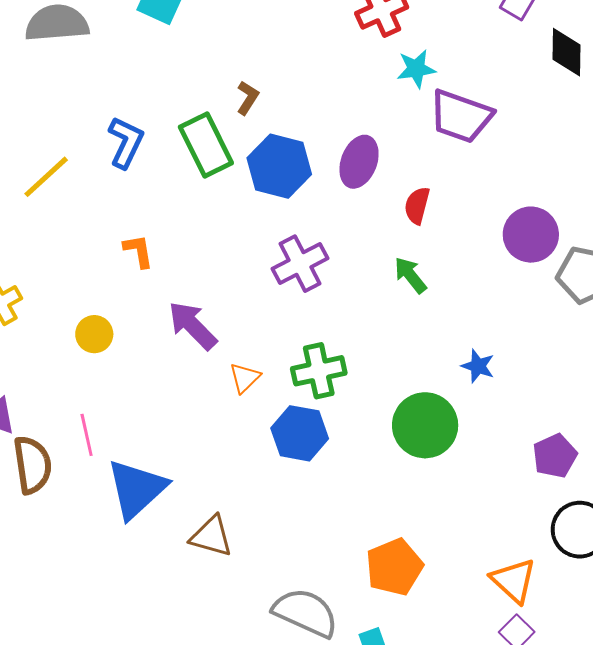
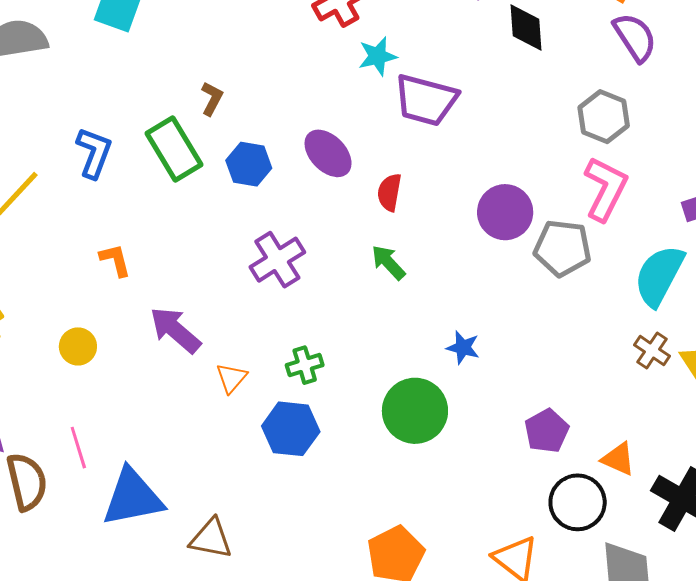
purple ellipse: (359, 162) -> (328, 153), turned -60
blue hexagon: (279, 166) -> (249, 164), size x0.7
green cross: (319, 371) -> (305, 365), size x0.7
blue triangle: (137, 489) -> (133, 497), turned 36

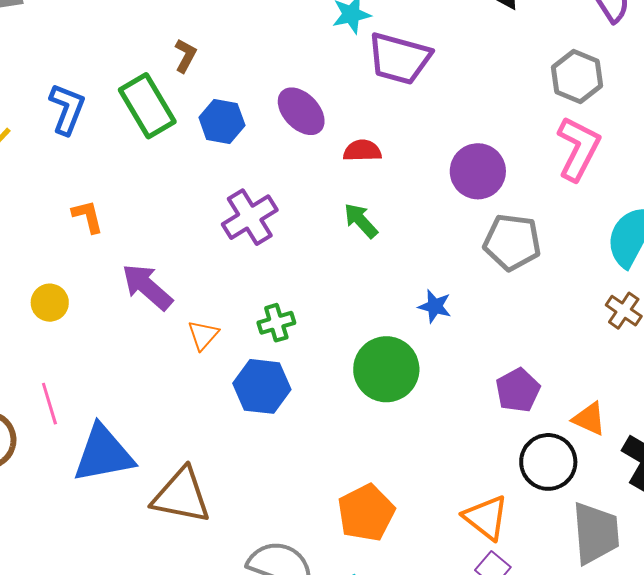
red semicircle: (389, 192) -> (362, 151), turned 78
gray pentagon: (563, 248) -> (512, 242), moved
brown triangle: (211, 539) -> (181, 496), size x1.4

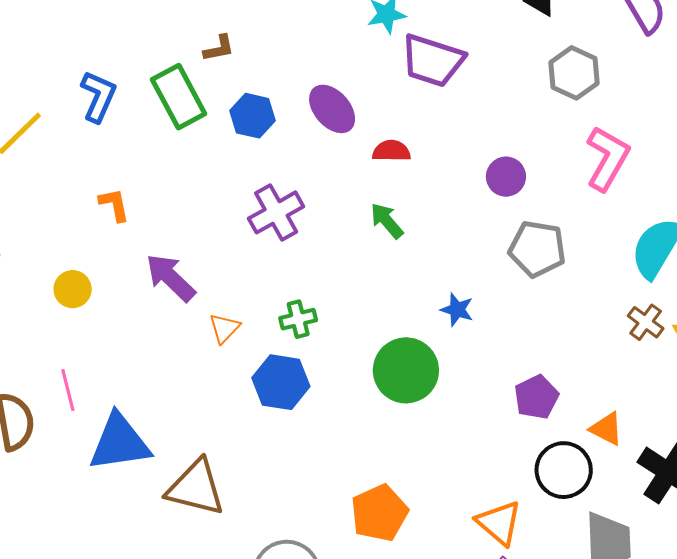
brown L-shape: (185, 56) -> (219, 48), turned 48
gray hexagon: (577, 77) -> (574, 73), moved
purple circle: (478, 171) -> (506, 177), size x0.7

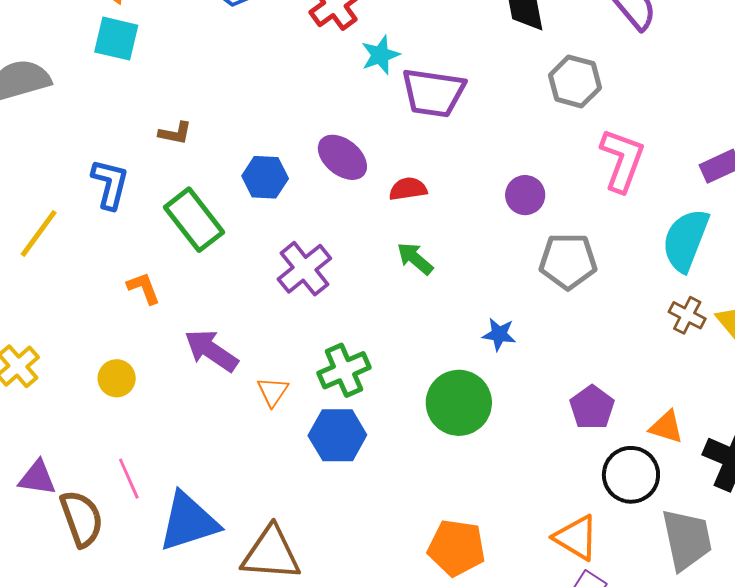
brown L-shape: (219, 48) -> (175, 133), moved, turned 32
green rectangle: (179, 97) -> (194, 220), moved
green cross: (298, 319) -> (344, 370), size x1.4
orange pentagon: (379, 513) -> (456, 548), turned -30

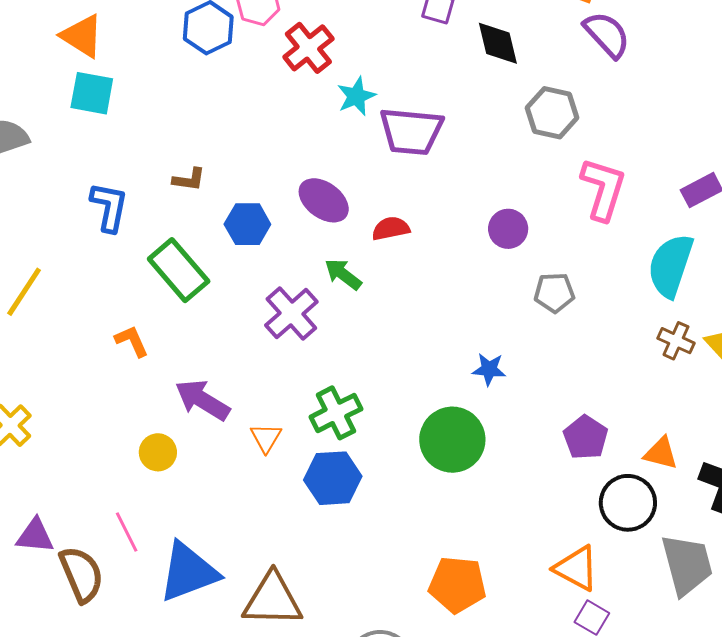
brown L-shape: (175, 133) -> (189, 179), moved
blue L-shape: (110, 184) -> (109, 207), moved
green arrow: (415, 259) -> (343, 274), moved
gray pentagon: (568, 261) -> (554, 293), size x0.7
yellow circle: (117, 378) -> (158, 452), moved

